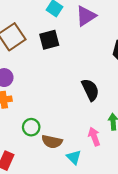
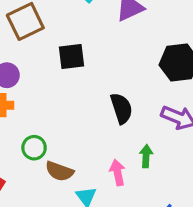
black square: (49, 40) -> (72, 57), moved

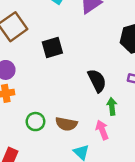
green arrow: (146, 156) -> (112, 106), moved
brown semicircle: (59, 171) -> (66, 124), moved

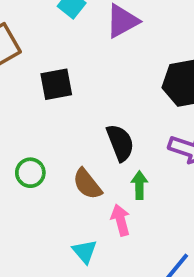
green circle: (35, 122) -> (30, 173), moved
brown semicircle: (66, 124) -> (87, 184), moved, turned 35

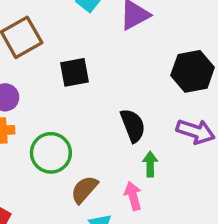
green circle: (30, 173) -> (51, 153), size x1.5
brown semicircle: (87, 184) -> (84, 189), moved, turned 80

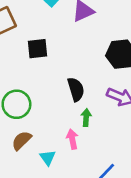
brown semicircle: (84, 189) -> (22, 140), moved

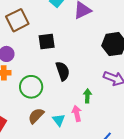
black semicircle: (76, 89) -> (63, 71), moved
cyan triangle: (48, 158) -> (59, 120), moved

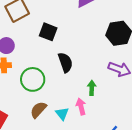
black square: (47, 42) -> (48, 32), turned 30

